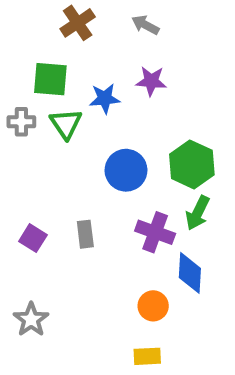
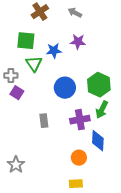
gray cross: (21, 122) -> (11, 76), moved
purple cross: (155, 232) -> (80, 120), turned -30
purple square: (33, 238) -> (17, 93), moved

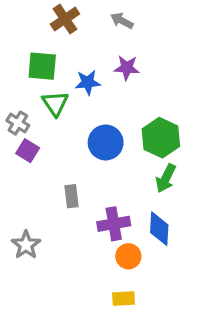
gray cross: (11, 76) -> (18, 123), turned 32
purple cross: (80, 120) -> (114, 224), moved
gray star: (16, 165) -> (26, 245), moved

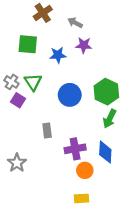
gray arrow: (122, 21) -> (75, 23), moved
green triangle: (55, 104) -> (33, 82), moved

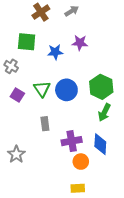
gray arrow: (75, 23) -> (72, 11), moved, turned 120
gray cross: (11, 82) -> (11, 66), moved
green triangle: (33, 82) -> (42, 89), moved

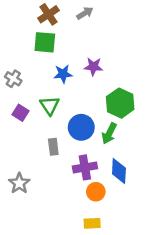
green square: (27, 42) -> (45, 42), moved
purple star: (80, 43) -> (93, 67), moved
blue star: (55, 52) -> (63, 74), moved
blue circle: (66, 90) -> (81, 127), moved
green arrow: (104, 112) -> (109, 133), moved

